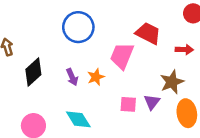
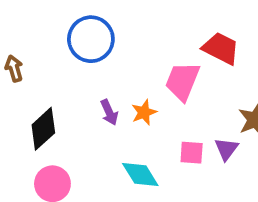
blue circle: (78, 27) -> (91, 39), moved
black diamond: (33, 72) -> (43, 129), moved
cyan diamond: (78, 119) -> (140, 175), moved

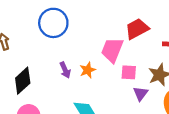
red trapezoid: (221, 48) -> (137, 29), turned -55
pink square: (192, 153) -> (129, 72), moved

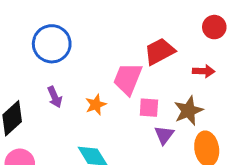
purple arrow: (65, 70) -> (55, 97), moved

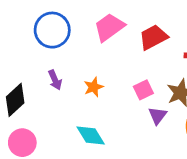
pink trapezoid: (128, 79) -> (109, 27), moved, turned 32
pink square: (149, 108) -> (143, 90), turned -30

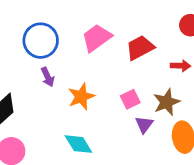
purple arrow: (55, 80) -> (48, 77), moved
orange star: (94, 87) -> (81, 97), size x1.4

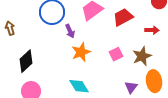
purple arrow: (48, 77) -> (70, 31), moved
purple triangle: (144, 125) -> (131, 87), moved

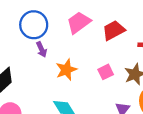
purple arrow: (70, 31) -> (42, 49), moved

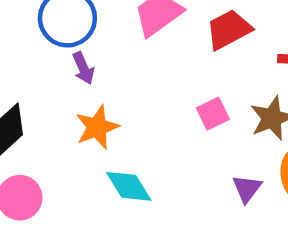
orange star: (66, 70) -> (97, 127), moved

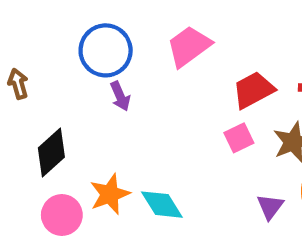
red trapezoid: (229, 30) -> (253, 90), moved
orange star: (97, 127) -> (110, 194), moved

